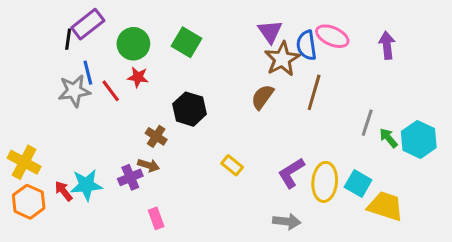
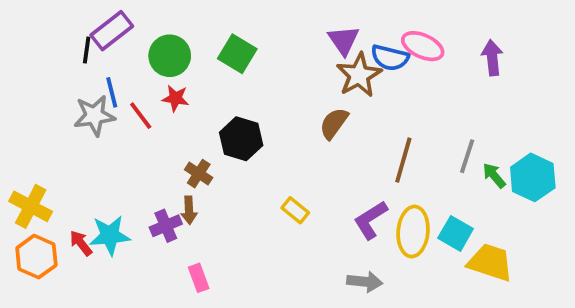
blue semicircle: (306, 45) -> (390, 58), turned -68
brown line: (314, 92) -> (403, 160), moved
brown arrow: (149, 165) -> (189, 210), turned 70

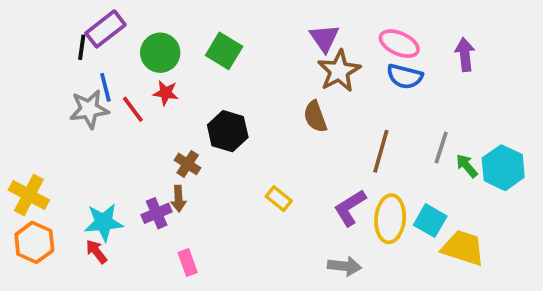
blue semicircle: (390, 58) -> (405, 76), moved
brown semicircle: (334, 123) -> (315, 117), turned -56
red arrow: (81, 243) -> (96, 252), moved

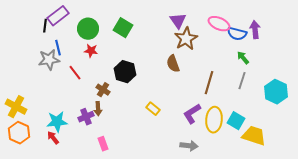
blue semicircle: (405, 76) -> (237, 34), moved
red line: (133, 109) -> (75, 73), moved
green arrow: (467, 166) -> (243, 58), moved

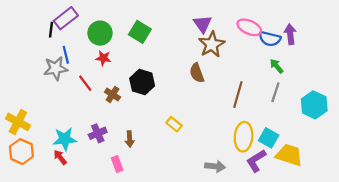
brown cross: (103, 90) -> (113, 95), moved
brown arrow: (98, 109) -> (130, 139), moved
purple L-shape: (192, 114) -> (256, 161), moved

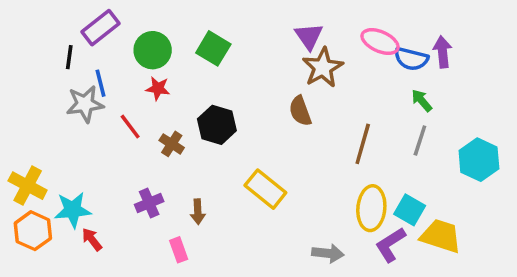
black line: (51, 30) -> (69, 57), moved
yellow rectangle: (174, 124) -> (265, 189), size x1.6
cyan star: (65, 139) -> (73, 210), moved

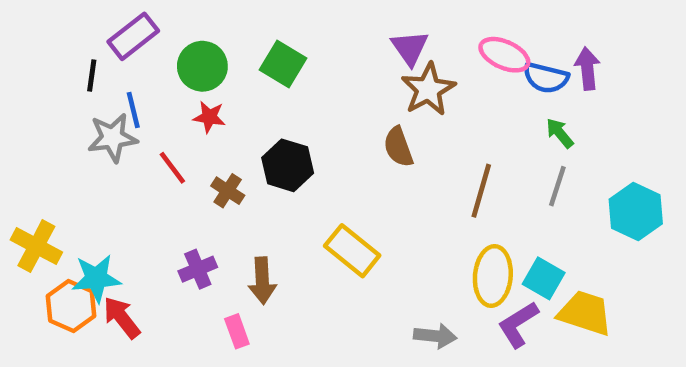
brown arrow: (198, 212) -> (262, 281), size x1.4
orange hexagon: (33, 231) -> (71, 306), moved
red arrow: (92, 239) -> (122, 318), size x1.4

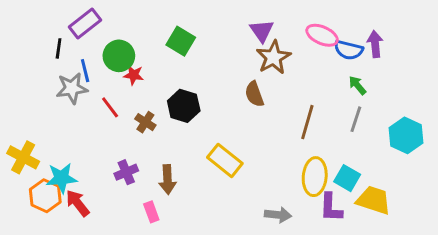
green circle: (202, 66) -> (119, 56), moved
purple L-shape: (518, 324) -> (331, 207), turned -56

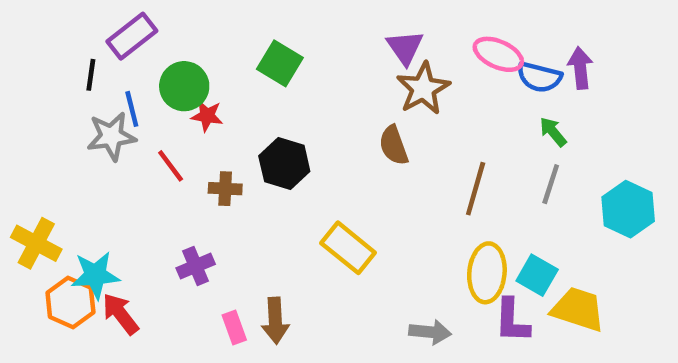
brown cross: (145, 122) -> (225, 189), turned -30
brown arrow: (167, 180) -> (275, 321), moved

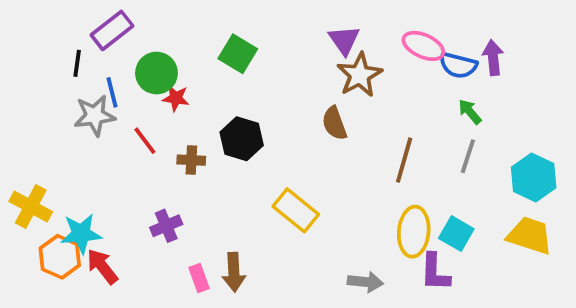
yellow trapezoid: (578, 309) -> (530, 235), moved

